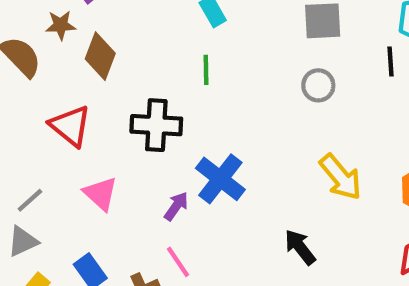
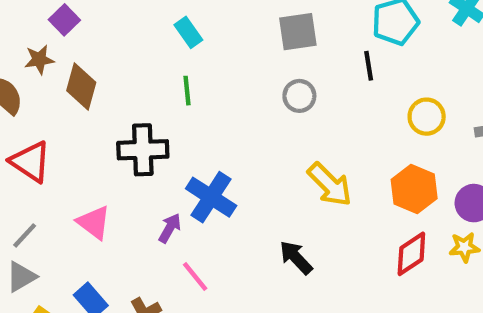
red triangle: (70, 126) -> (30, 162), moved
pink line: (178, 262) -> (195, 276), moved

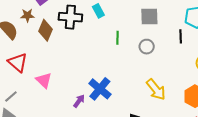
green line: (187, 91) -> (118, 38), moved
black cross: (143, 150) -> (70, 17), moved
pink triangle: (94, 222) -> (44, 80), moved

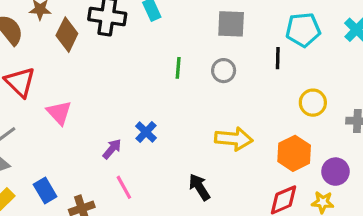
green line: (118, 38) -> (178, 68), moved
blue cross: (100, 89) -> (146, 132), size x0.6
yellow arrow: (156, 89) -> (234, 139), turned -50

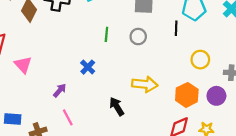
blue cross: (146, 132) -> (88, 67), moved
purple circle: (335, 172) -> (216, 96), moved
black arrow: (199, 187) -> (117, 106), moved
blue rectangle: (45, 190) -> (13, 119), turned -56

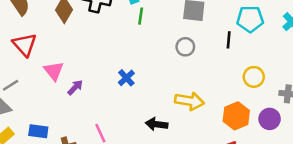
green line: (106, 34) -> (141, 16), moved
purple arrow: (60, 90) -> (75, 87), moved
black arrow: (117, 106) -> (157, 124), turned -54

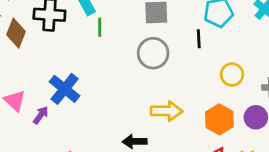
gray circle: (185, 47) -> (153, 53), size x1.5
blue cross: (126, 78) -> (65, 89), moved, size x1.6

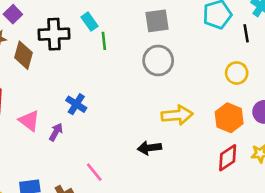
black line: (199, 39) -> (246, 33), moved
blue cross: (65, 89) -> (76, 104), size x0.7

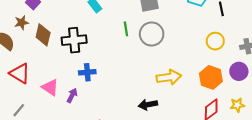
black cross: (54, 34) -> (74, 40), moved
green line: (104, 41) -> (126, 29), moved
blue cross: (76, 104) -> (87, 72), turned -35

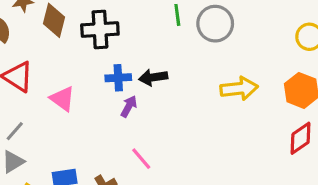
purple arrow: (72, 95) -> (129, 106), moved
black arrow: (148, 105) -> (153, 77), moved

